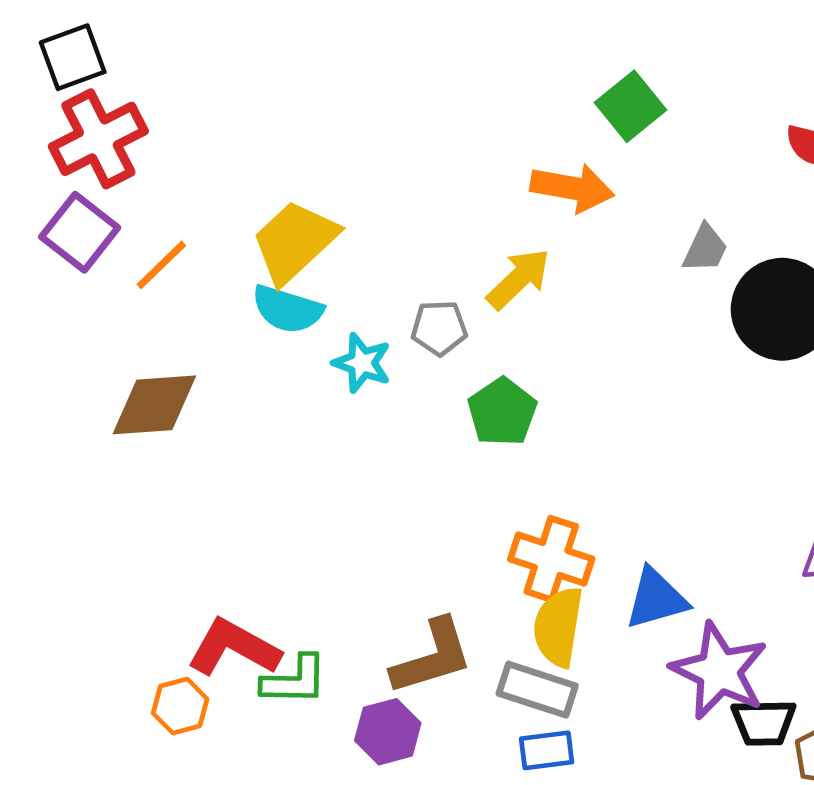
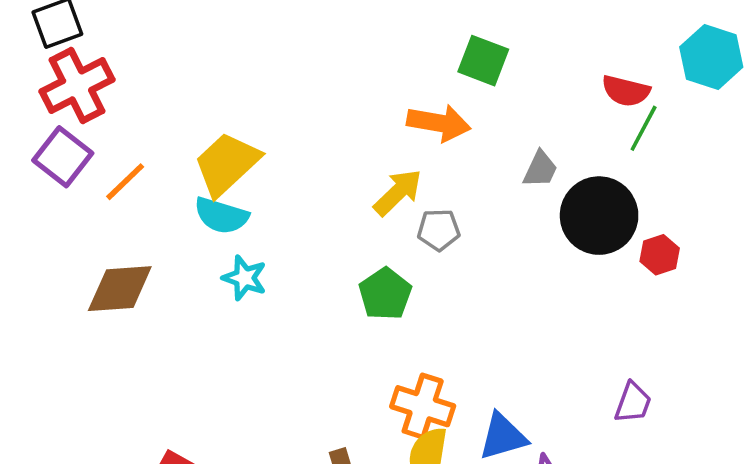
green square: (631, 106) -> (483, 61), turned -30
gray pentagon: (439, 328) -> (439, 230), moved
cyan star: (362, 363) -> (244, 278), moved

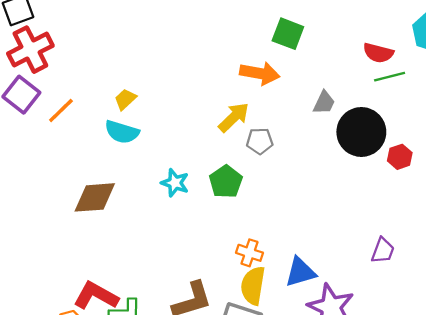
green line: (644, 128) -> (390, 77), turned 48
yellow trapezoid: (227, 164) -> (125, 99), size x0.5
cyan star: (244, 278) -> (175, 183), moved
brown diamond: (120, 289) -> (95, 197), moved
orange cross: (423, 406) -> (250, 253), size x0.7

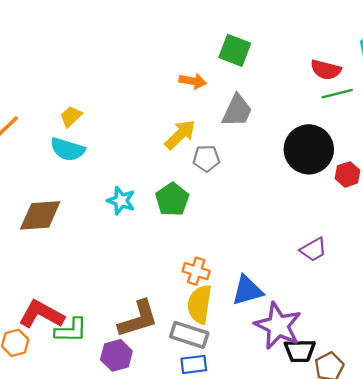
orange arrow: (260, 73) -> (193, 81), moved, size x0.7
gray trapezoid: (324, 103) -> (237, 111), moved, size x1.4
purple trapezoid: (383, 251) -> (313, 250), moved, turned 40

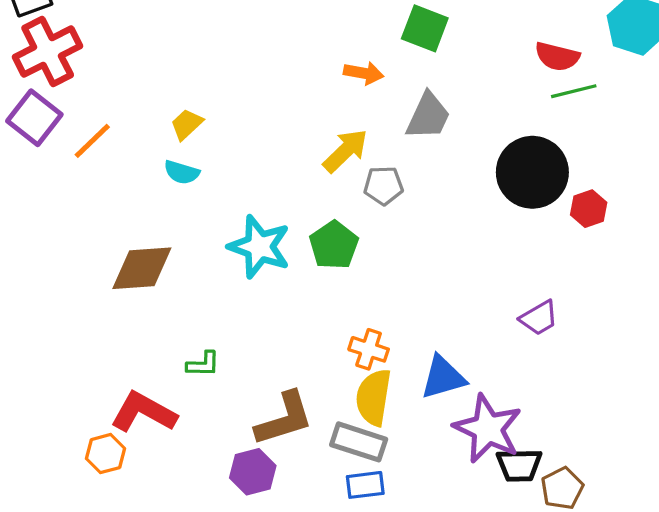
cyan semicircle: (68, 149) -> (182, 172), size x0.7
cyan star: (121, 201) -> (259, 247), size x1.5
green L-shape: (71, 330) -> (203, 364), moved, size x0.7

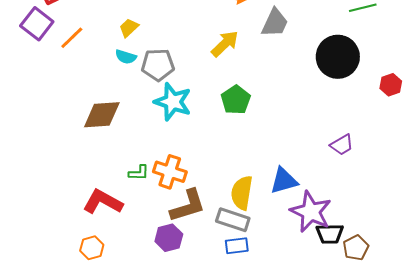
gray pentagon: (383, 186) -> (158, 65), moved, size x1.4
red hexagon: (589, 209) -> (391, 85), moved
green pentagon: (334, 245) -> (236, 100), moved
orange cross: (369, 349) -> (170, 172), moved, size x1.4
orange hexagon: (105, 454) -> (92, 248), moved

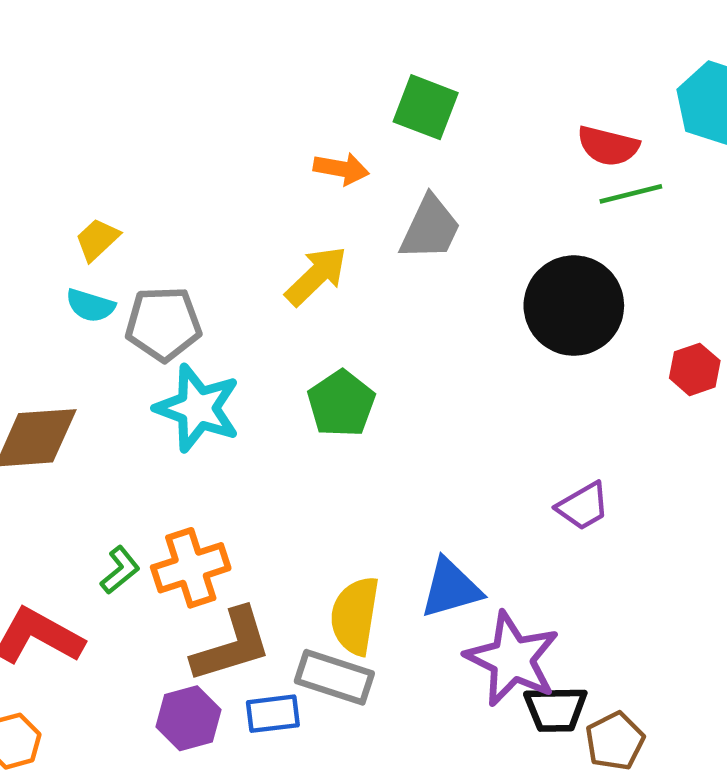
orange cross: (170, 172) -> (191, 568), turned -36
green L-shape: (139, 173) -> (120, 570), turned -40
blue rectangle: (237, 246) -> (273, 714), moved

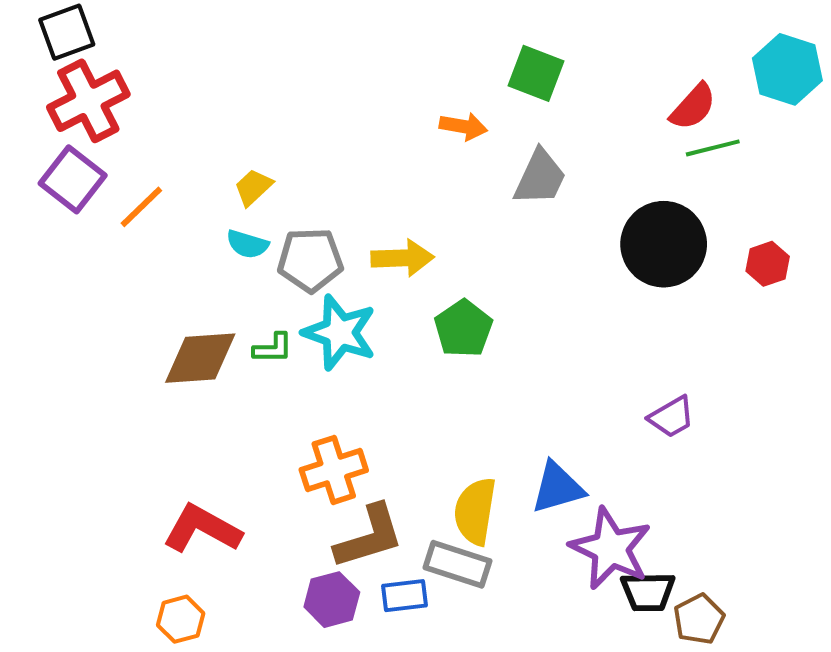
red semicircle: (608, 146) -> (693, 107), turned -62
yellow arrow: (316, 276) -> (403, 258), moved, turned 42
red hexagon: (695, 369) -> (768, 264), moved
green L-shape: (120, 570) -> (273, 348), moved, turned 39

